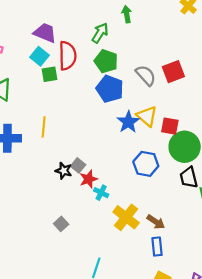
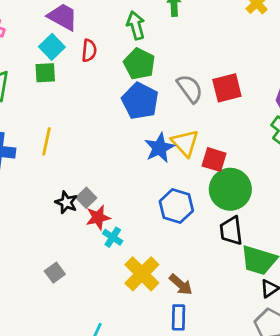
green arrow: (100, 33) -> (136, 25), turned -54
red semicircle: (67, 56) -> (89, 51), size x0.6
green square: (49, 74) -> (45, 73), moved

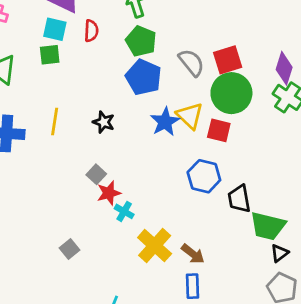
cyan square: (52, 47) -> (55, 29), turned -30
green circle: (230, 189) -> (231, 93), moved
black star: (66, 202) -> (104, 122), moved
blue hexagon: (176, 206) -> (204, 176), moved

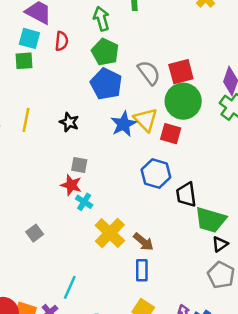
gray square: (96, 174) -> (79, 165), moved, turned -35
red star: (109, 193) -> (71, 185), turned 30

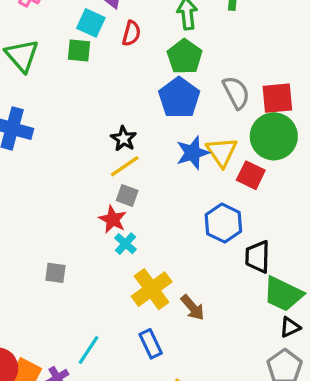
yellow line: (26, 120) -> (125, 166), moved, turned 35
gray square: (35, 233) -> (55, 273), turned 35
blue rectangle: (142, 270) -> (151, 344), moved, turned -35

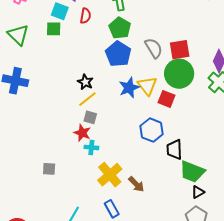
cyan cross: (125, 244) -> (91, 147), turned -32

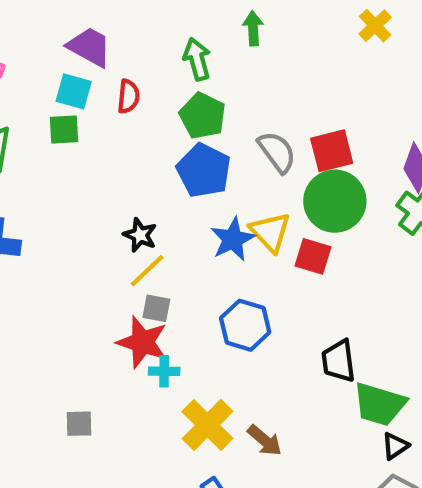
blue hexagon: (152, 130) -> (245, 325), moved
red star: (82, 133) -> (142, 342), size x1.4

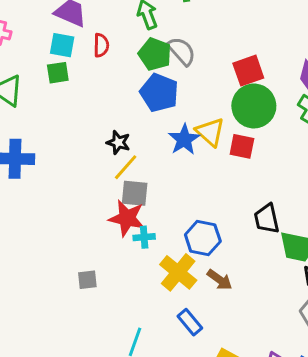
gray semicircle: (277, 152) -> (182, 51), moved
gray square: (156, 308) -> (135, 193), size x1.4
blue hexagon: (245, 325) -> (203, 238), moved

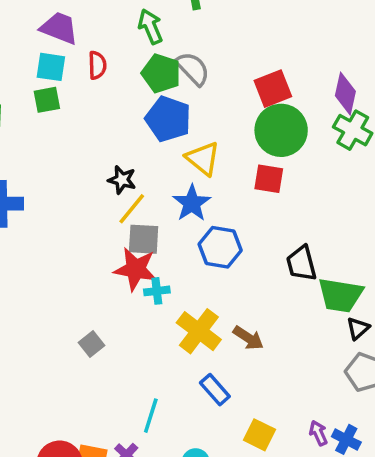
yellow triangle: (210, 132) -> (203, 158), moved
blue star: (184, 139) -> (192, 203), moved
blue hexagon: (203, 238) -> (220, 247), moved
gray square: (87, 280) -> (91, 344), turned -30

